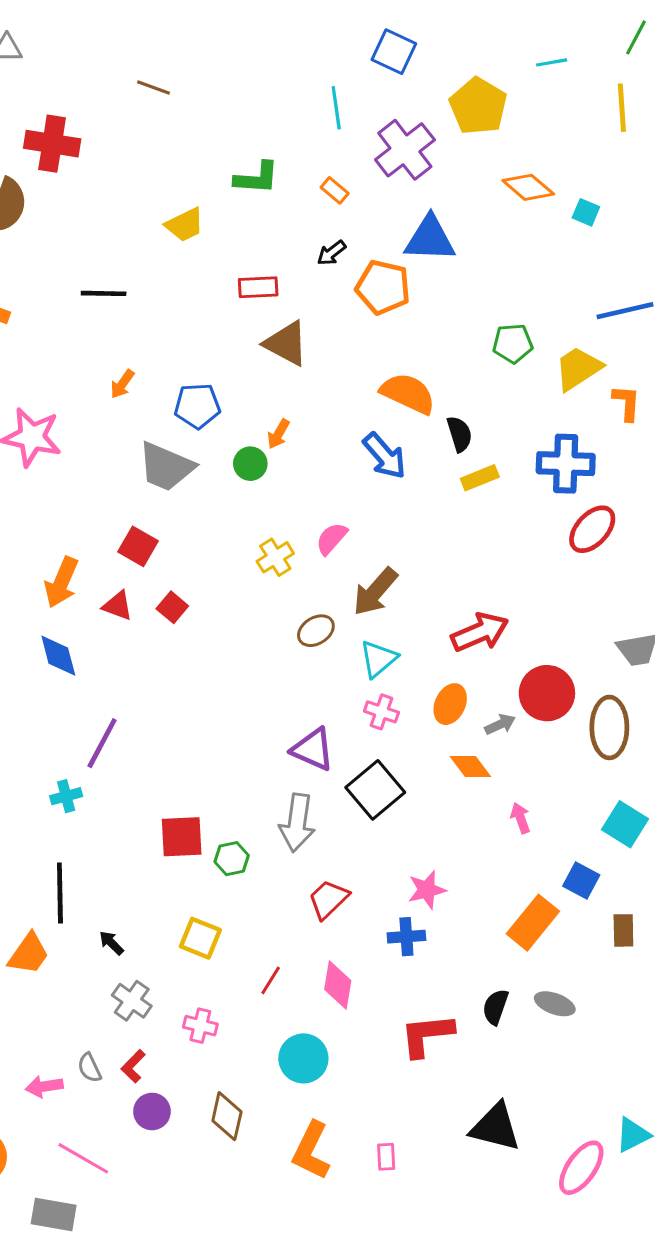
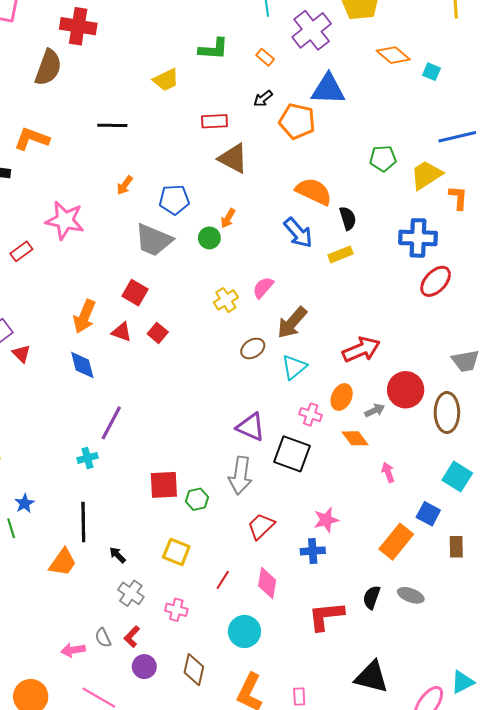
yellow rectangle: (480, 478) -> (341, 254), moved
pink cross: (381, 712) -> (311, 415), moved
black square: (375, 790) -> (292, 454), turned -30

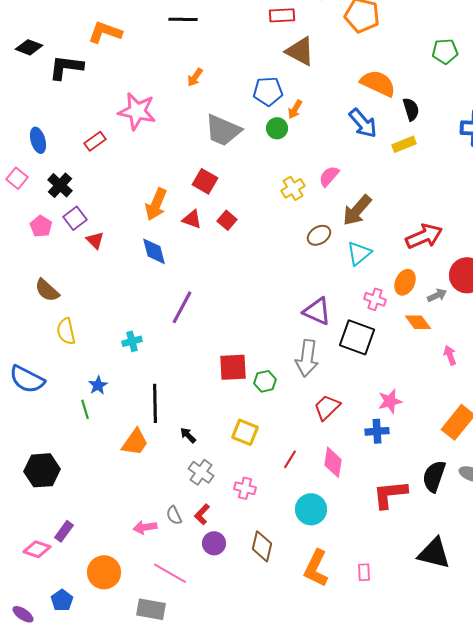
blue pentagon: (174, 200) -> (268, 91), moved
cyan cross: (87, 458) -> (132, 341), moved
black semicircle: (372, 597) -> (434, 476), size x1.4

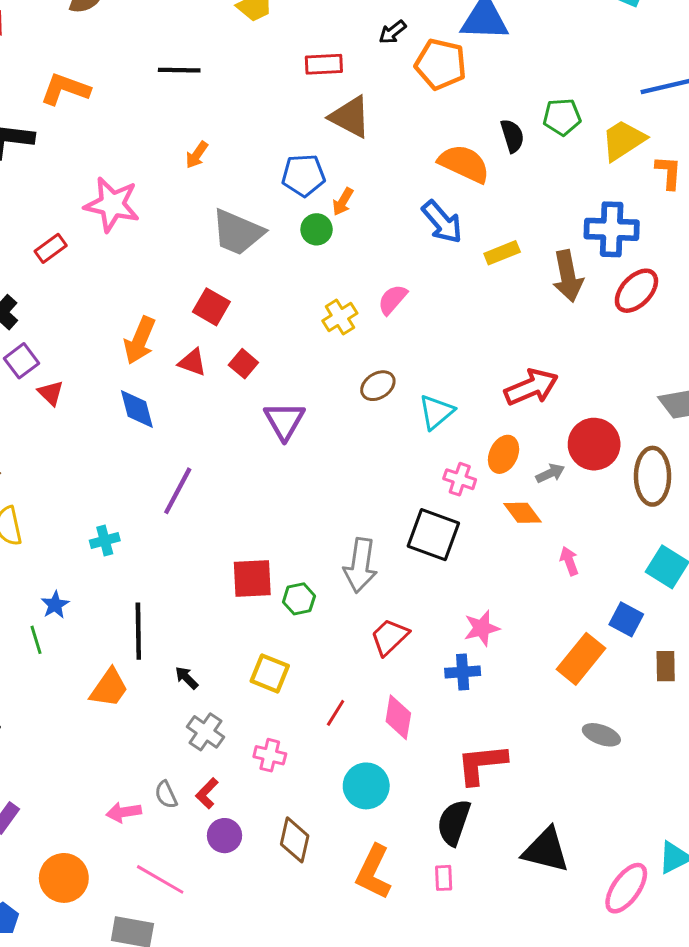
black semicircle: (411, 109) -> (512, 136), moved
brown arrow: (357, 210) -> (568, 276), moved, turned -52
purple triangle: (317, 311) -> (284, 421), moved, turned 36
black semicircle: (434, 476) -> (454, 822), moved

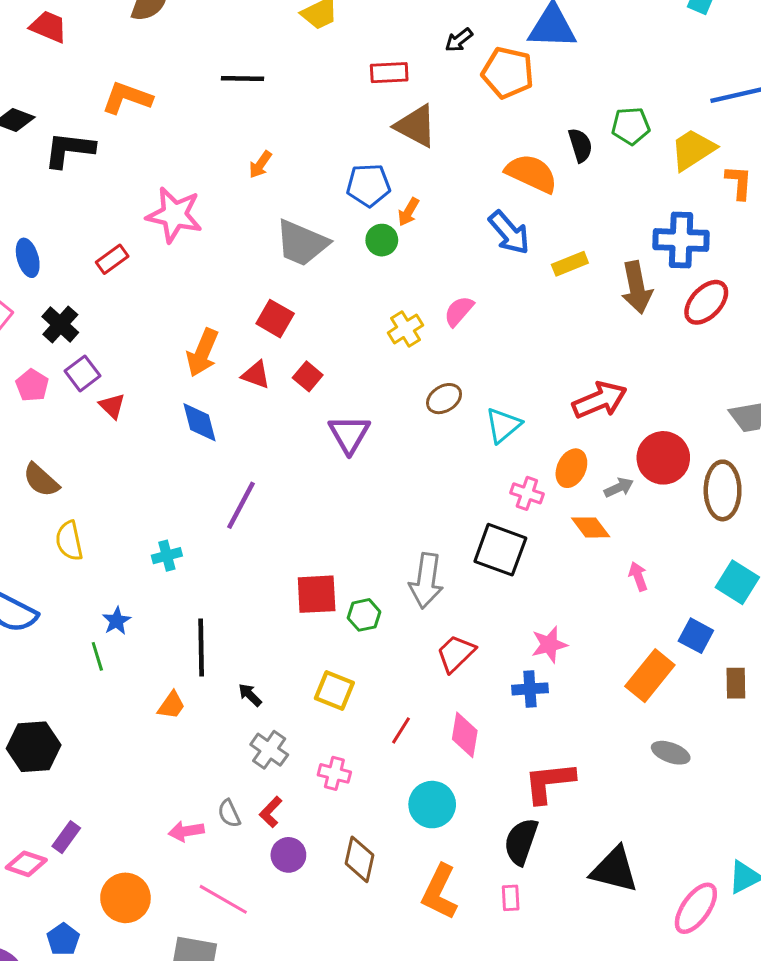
orange trapezoid: (109, 688) -> (171, 705), size x0.7

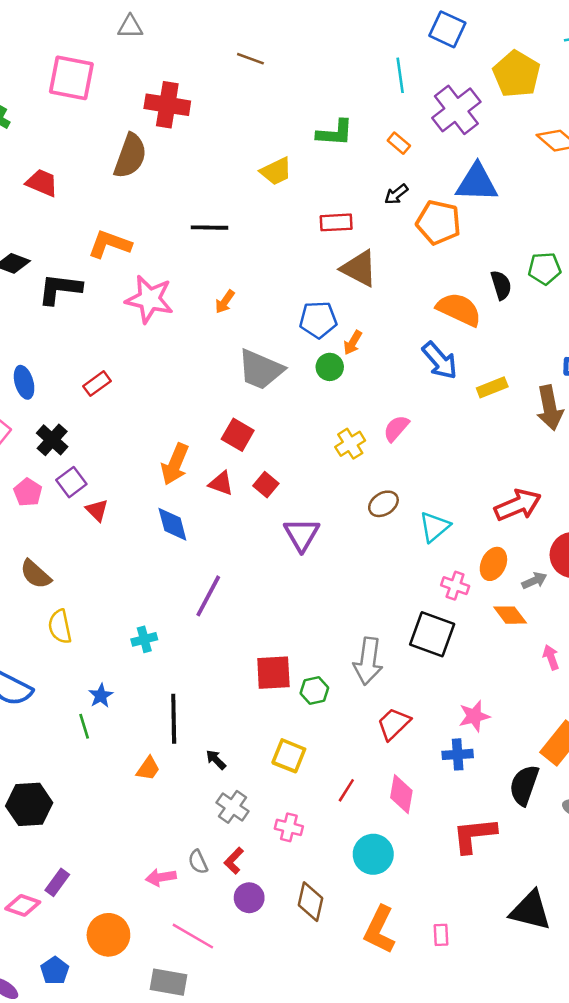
pink star: (174, 215) -> (149, 299), moved
black semicircle: (521, 842) -> (524, 785), moved

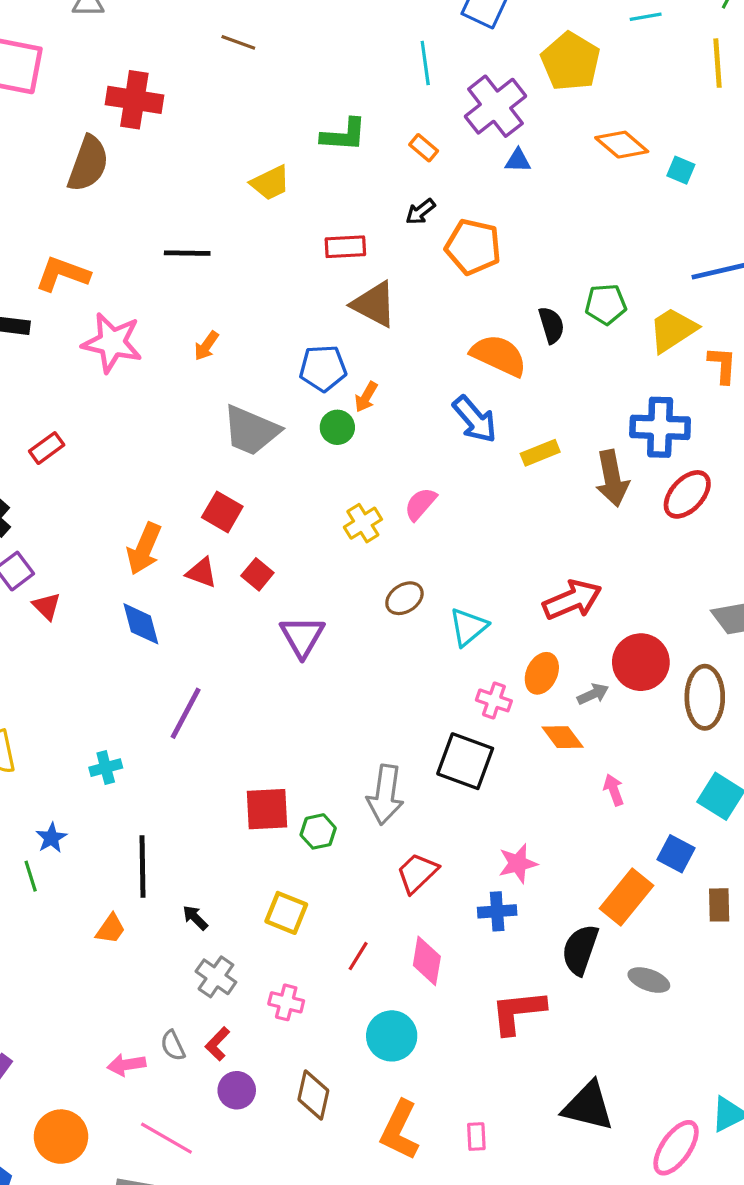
blue triangle: (477, 183) -> (518, 161), moved, size x0.5

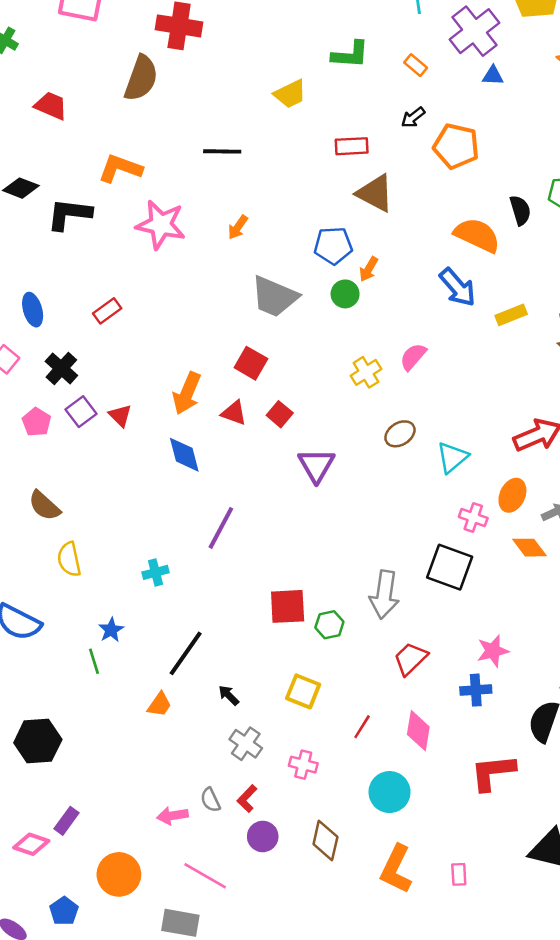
red triangle: (47, 606) -> (120, 416), moved
black line: (142, 867) -> (186, 653), turned 36

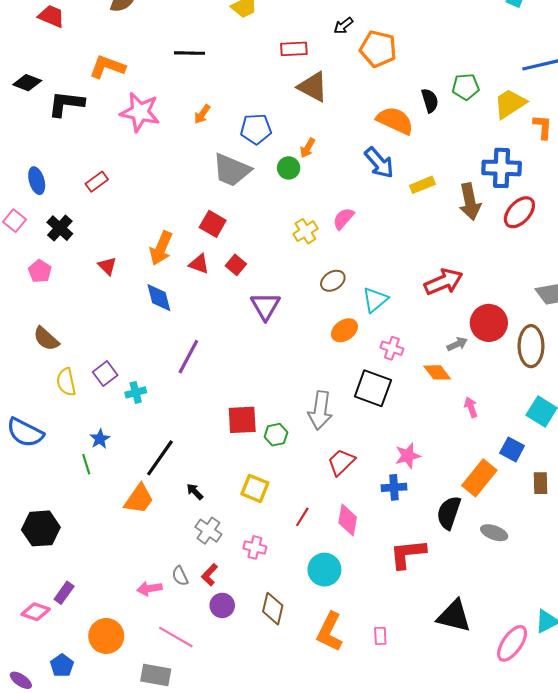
blue pentagon: (333, 246) -> (256, 129), moved
purple square: (81, 412) -> (105, 374), moved
orange ellipse: (512, 495) -> (344, 330), moved, turned 30
orange trapezoid: (159, 704) -> (139, 499), size x1.5

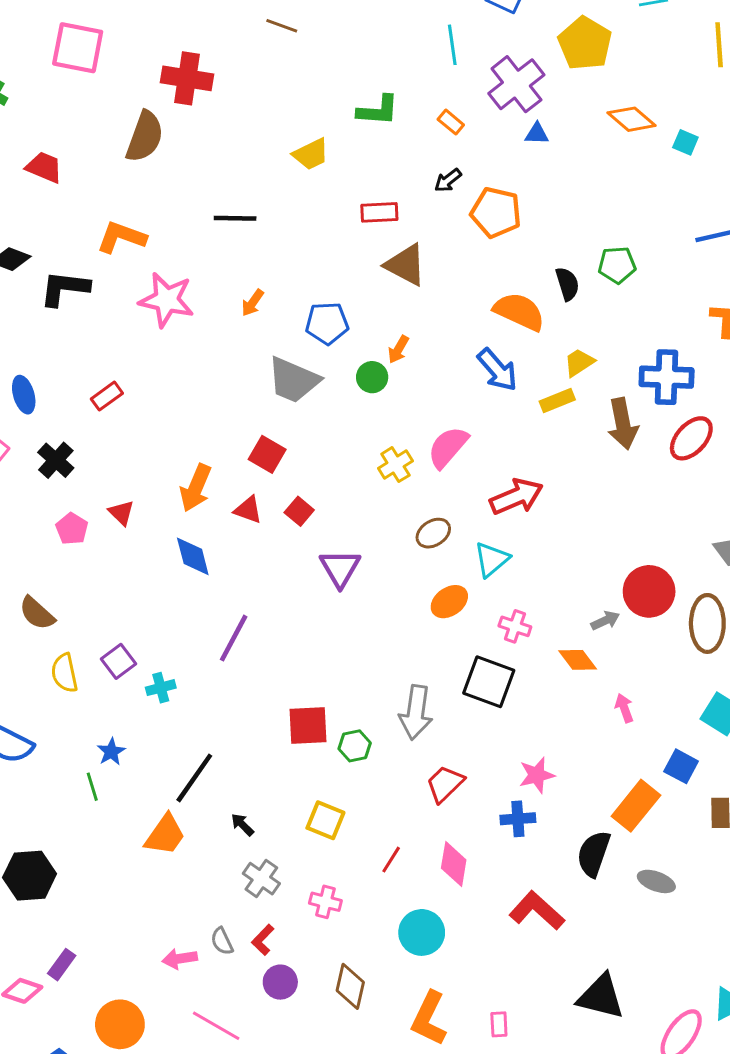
yellow trapezoid: (510, 104) -> (579, 363), moved, size x0.7
pink semicircle: (343, 219) -> (448, 447), size x1.4
pink pentagon: (40, 271) -> (72, 529), moved
red arrow: (444, 282) -> (516, 497), moved
red L-shape: (408, 554) -> (537, 911), turned 48

